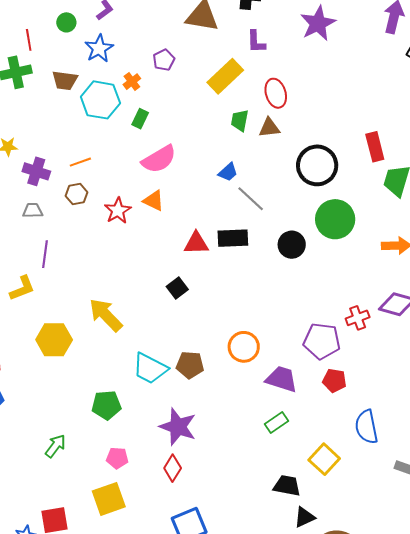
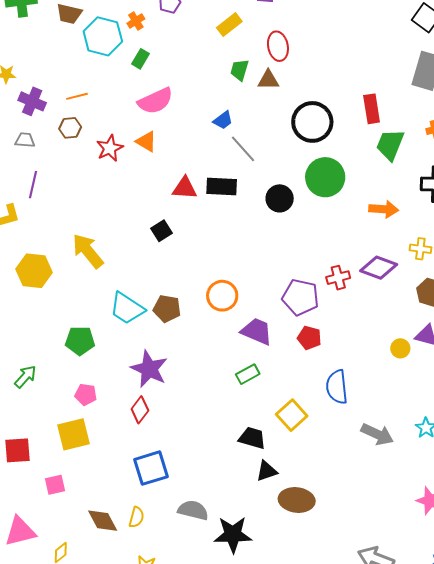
yellow rectangle: (225, 76) -> (229, 25), size x0.7

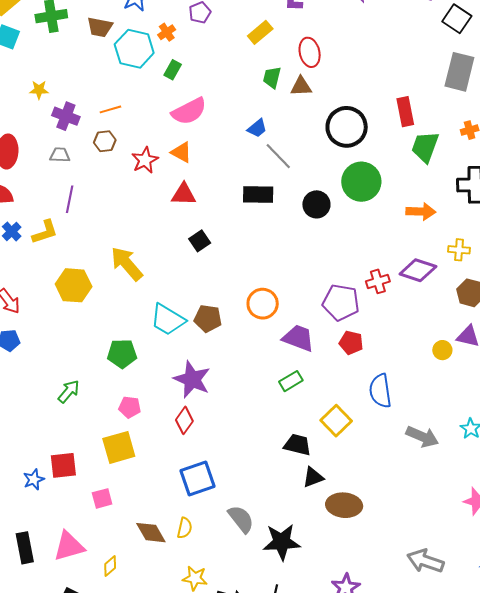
red triangle: (185, 188) -> (184, 194), moved
gray semicircle: (193, 510) -> (241, 519), turned 40

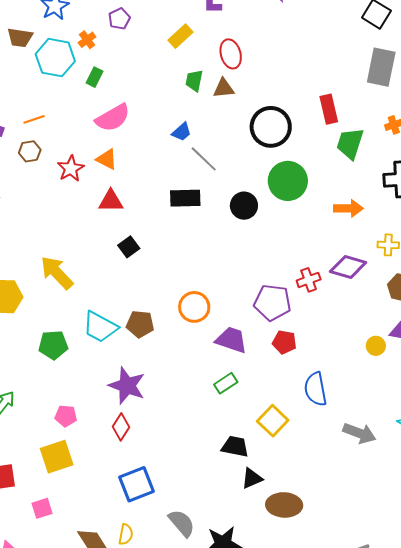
green pentagon: (122, 354) -> (53, 345), moved

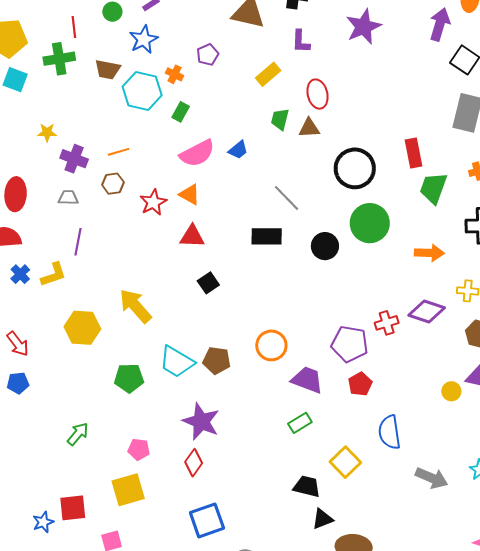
orange cross: (87, 40) -> (175, 74), turned -30
blue trapezoid: (182, 132) -> (238, 150), moved
red pentagon: (284, 342) -> (360, 384), turned 30

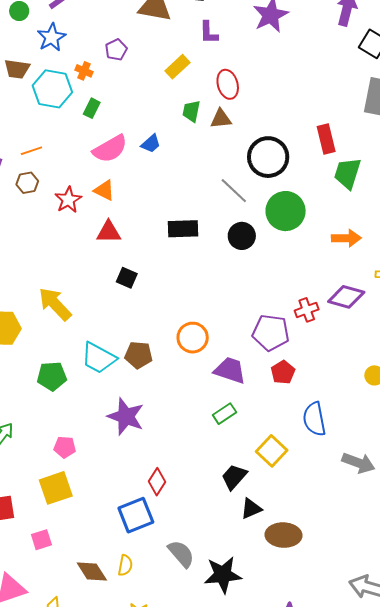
gray line: (287, 198) -> (234, 191), moved
black square: (208, 283) -> (127, 278), turned -30
red diamond: (194, 463) -> (157, 482), moved
black trapezoid: (307, 486) -> (234, 477), turned -60

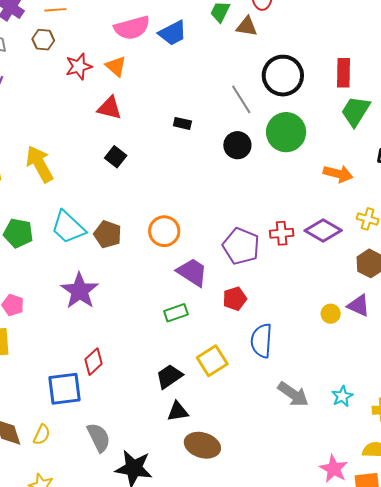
blue trapezoid: (151, 144) -> (173, 33), size x1.4
black rectangle: (183, 229) -> (182, 123), size x0.6
red pentagon: (283, 372) -> (235, 299), moved

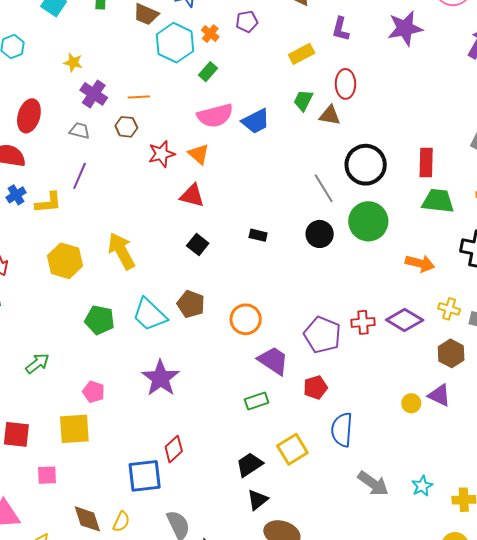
green trapezoid: (356, 111) -> (438, 201), turned 64
black rectangle: (182, 123) -> (258, 235), moved
brown pentagon: (108, 234) -> (191, 304), moved
black triangle: (178, 411) -> (258, 500), turned -30

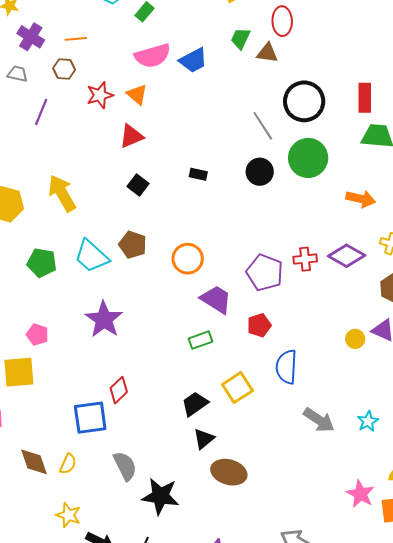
purple line: (80, 176) -> (41, 112), moved
red triangle: (192, 196) -> (131, 136), turned -36

